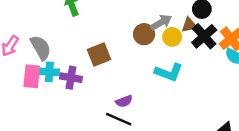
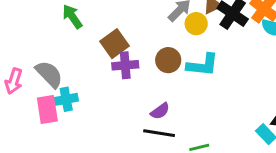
brown circle: (144, 34) -> (168, 60), moved
brown square: (99, 54) -> (115, 44), moved
purple cross: (71, 78) -> (125, 65), moved

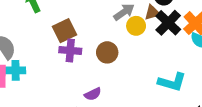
cyan L-shape: (203, 65) -> (172, 82), moved

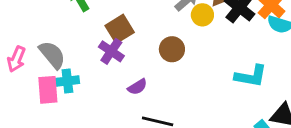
purple cross: (70, 50) -> (111, 51), moved, turned 35
purple semicircle: (93, 94) -> (137, 87), moved

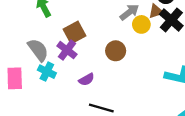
gray semicircle: (52, 55) -> (38, 50), moved
cyan cross: (67, 81) -> (47, 72), moved, turned 30

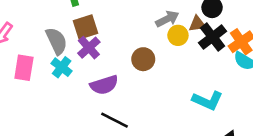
brown square: (75, 32) -> (86, 27), moved
purple semicircle: (86, 80) -> (104, 85), size x1.5

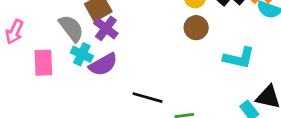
brown circle: (143, 59) -> (196, 28), moved
purple semicircle: (104, 85) -> (103, 65), moved

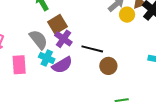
brown circle: (196, 28) -> (108, 66), moved
black line: (147, 98) -> (92, 49), moved

